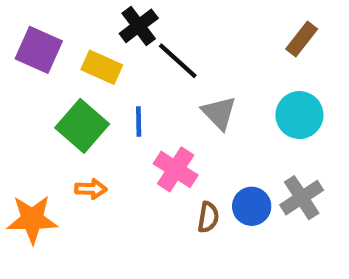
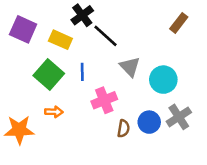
cyan circle: (299, 115) -> (163, 80), moved
pink cross: (176, 169) -> (104, 100), turned 35

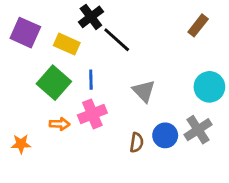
gray triangle: (130, 67) -> (144, 91), moved
cyan circle: (163, 80) -> (209, 87), moved
pink cross: (104, 100) -> (92, 114), moved
orange star: (19, 130) -> (21, 144), size x0.6

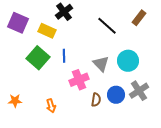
black line: (117, 40) -> (107, 26), moved
cyan circle: (209, 87) -> (128, 61), moved
pink cross: (92, 114) -> (79, 80), moved
orange arrow: (60, 124) -> (51, 106), moved, turned 72

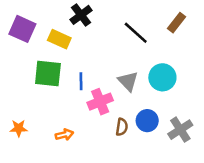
blue line: (64, 56) -> (81, 81), moved
green square: (38, 58) -> (48, 74), turned -35
gray cross: (139, 91) -> (180, 130), moved
orange arrow: (51, 106) -> (64, 135), turned -88

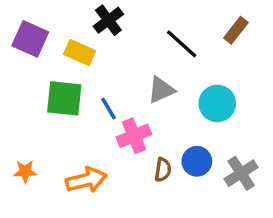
blue line: (81, 81) -> (108, 109), turned -30
gray triangle: (128, 81) -> (161, 90), moved, turned 50
orange arrow: (64, 135) -> (86, 180), size x1.6

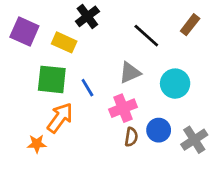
pink cross: (134, 136) -> (123, 108), moved
orange star: (25, 171) -> (37, 144), moved
orange arrow: (86, 180) -> (60, 118), moved, turned -40

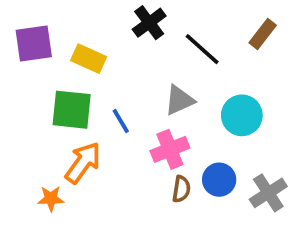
black cross: (87, 16) -> (149, 23), moved
purple square: (24, 31) -> (34, 43), turned -32

